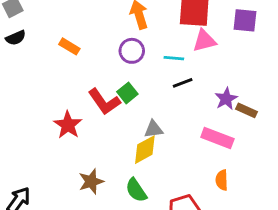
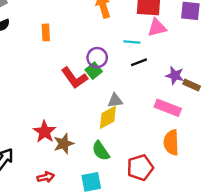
orange rectangle: (69, 46) -> (46, 32), turned 56
purple circle: (132, 51) -> (97, 58), moved
purple star: (226, 99) -> (175, 75), turned -30
red star: (68, 125) -> (45, 132), moved
orange semicircle: (222, 180) -> (171, 142), size x1.5

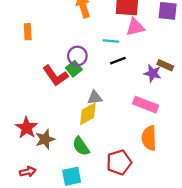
brown rectangle: (192, 85) -> (165, 65), moved

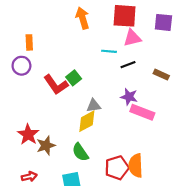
purple circle: (77, 56) -> (21, 66), moved
black line: (118, 61) -> (128, 65), moved
purple star: (153, 73) -> (129, 97), moved
orange semicircle: (149, 138) -> (136, 165), moved

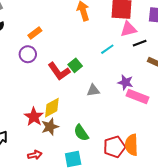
orange rectangle: (29, 42) -> (35, 33), turned 56
cyan line: (109, 51) -> (107, 49), moved, turned -40
black line: (128, 65) -> (140, 43), moved
yellow diamond: (87, 121) -> (52, 108), moved

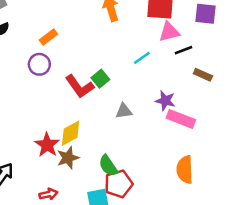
orange semicircle: (132, 145) -> (185, 170), moved
red pentagon: (114, 147) -> (119, 184), moved

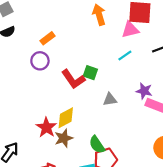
pink triangle: (169, 32) -> (130, 30), moved
green square: (100, 79) -> (90, 73), turned -32

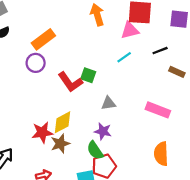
orange rectangle: (47, 38) -> (43, 39), size x1.5
purple star: (144, 91) -> (103, 131), moved
red star: (46, 127) -> (42, 132), turned 30

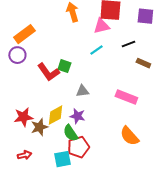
yellow diamond: (62, 122) -> (55, 115), moved
orange semicircle: (161, 154) -> (129, 136), turned -40

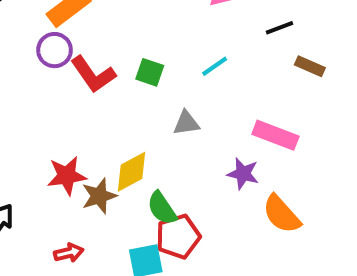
cyan line: (96, 50) -> (215, 66), moved
red L-shape: (48, 72) -> (93, 74), moved
purple star: (77, 116) -> (243, 174), moved

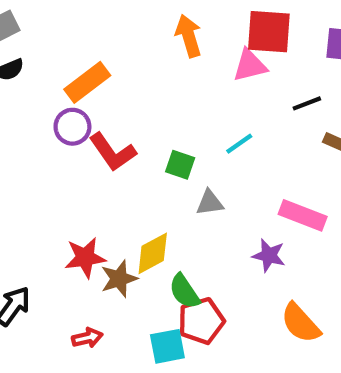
green square: (150, 72) -> (180, 165), moved
orange semicircle: (282, 214) -> (300, 323), moved

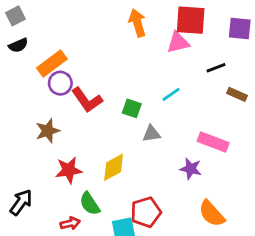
orange rectangle: (87, 82) -> (52, 64), moved
brown star: (119, 279) -> (48, 131), moved
green semicircle: (184, 291) -> (90, 204), moved

